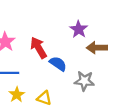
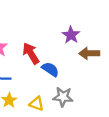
gray star: (84, 81) -> (63, 97), moved

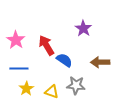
brown arrow: (89, 53) -> (100, 62), moved

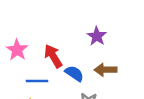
brown arrow: (100, 62) -> (105, 70), moved
blue line: (19, 69) -> (37, 81), moved

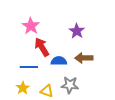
pink star: (17, 50) -> (31, 26), moved
blue semicircle: (74, 73) -> (59, 61), turned -35

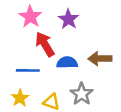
purple star: (77, 31) -> (68, 19), moved
gray star: (70, 85) -> (82, 94), turned 30

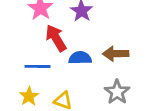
gray star: (82, 94) -> (117, 92), moved

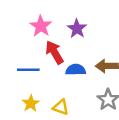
blue line: (37, 66) -> (28, 70), moved

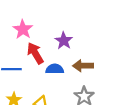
purple star: (77, 29) -> (64, 41), moved

